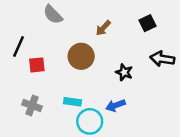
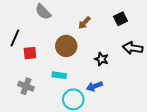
cyan rectangle: (73, 102) -> (59, 75), moved

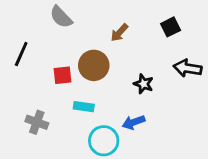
red square: (30, 53) -> (62, 75), moved

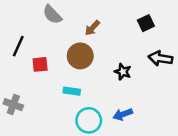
brown arrow: (119, 33) -> (92, 28), moved
red square: (62, 75) -> (40, 64), moved
gray cross: (37, 122) -> (13, 105), moved
blue arrow: (134, 122) -> (123, 114), moved

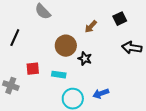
brown arrow: (92, 28) -> (91, 27), moved
red square: (40, 64) -> (33, 69), moved
black star: (123, 72) -> (85, 59), moved

